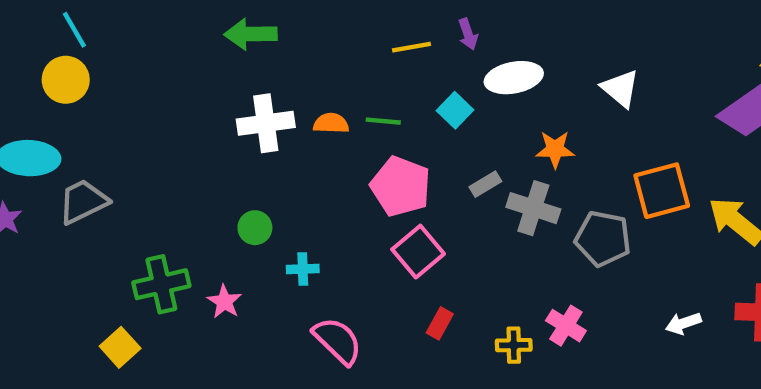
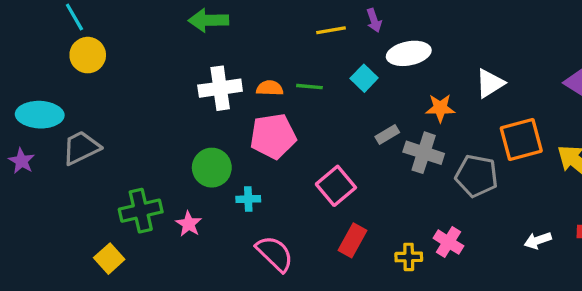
yellow circle: (66, 80) -> (88, 55), moved
white triangle: (620, 88) -> (490, 83), moved, turned 48
pink pentagon: (401, 186) -> (273, 136), moved, turned -30
green circle: (255, 228) -> (212, 168), size x1.5
red rectangle: (440, 323) -> (352, 240), size x1.4

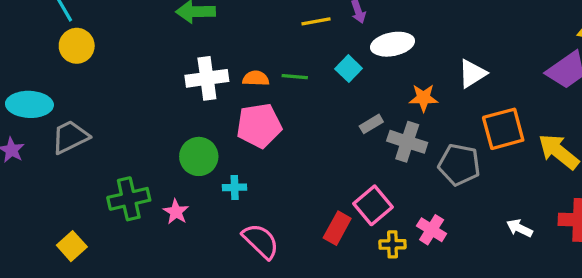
pink square: (336, 186) -> (373, 205), moved
white arrow: (538, 240) -> (519, 228), turned 45
yellow square: (109, 259) -> (72, 246), moved

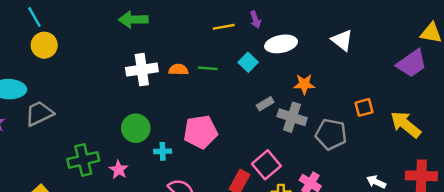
white triangle: (472, 73) -> (342, 40), moved, turned -50
pink pentagon: (259, 126) -> (200, 132), moved
orange square: (503, 129) -> (364, 107), size x0.6

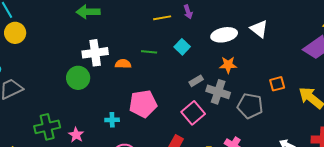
white ellipse: (281, 44) -> (224, 35), moved
orange semicircle: (178, 70) -> (123, 64), moved
green circle: (136, 128) -> (78, 78), moved
pink square: (266, 165) -> (193, 113), moved

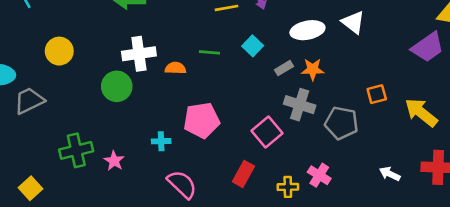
yellow circle: (15, 33) -> (59, 51), moved
gray rectangle: (196, 81) -> (284, 68), moved

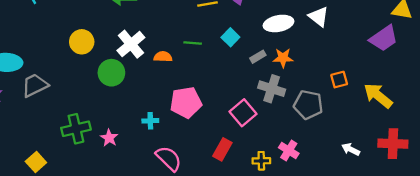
yellow circle: (59, 51) -> (82, 42), moved
white cross: (139, 54) -> (131, 44), turned -32

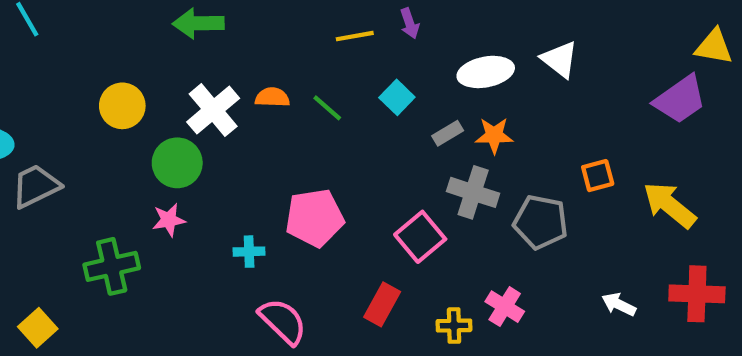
green line: (193, 43) -> (327, 108), turned 36
orange semicircle: (163, 57) -> (272, 97), moved
pink star: (109, 138) -> (169, 220), moved, turned 30

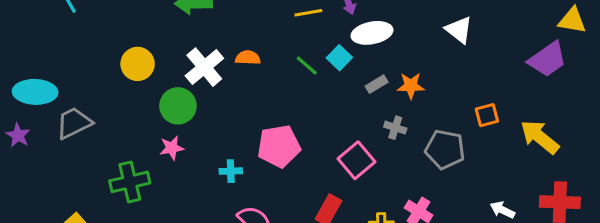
white ellipse: (486, 72) -> (372, 33), moved
green line: (327, 108) -> (307, 65), moved
gray cross: (473, 192) -> (395, 128), size x0.6

